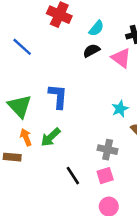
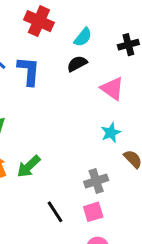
pink triangle: (121, 58) -> (112, 89), moved
blue L-shape: (58, 96) -> (29, 71), moved
gray cross: (108, 150) -> (96, 181), turned -30

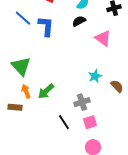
cyan star: (111, 133) -> (95, 76), moved
gray cross: (96, 181) -> (82, 102), moved

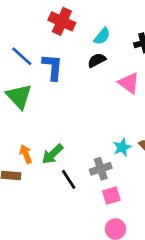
green triangle: (21, 66) -> (19, 96), moved
cyan star: (95, 76) -> (122, 147), moved
black line: (64, 122) -> (69, 179), moved

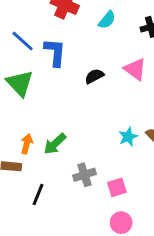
black semicircle: (97, 60) -> (94, 76), moved
orange arrow: (26, 154) -> (27, 144), turned 36
gray cross: (101, 169) -> (84, 175), moved
black line: (69, 179) -> (38, 194), moved, turned 55

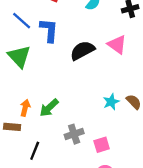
black semicircle: (94, 76) -> (82, 50), size x1.5

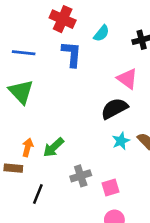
blue line: (22, 21) -> (24, 53), turned -36
blue L-shape: (49, 30) -> (72, 54), moved
black semicircle: (82, 50) -> (114, 108), moved

